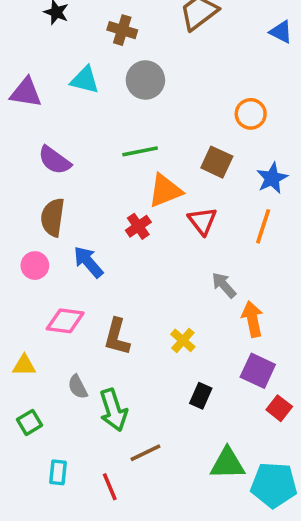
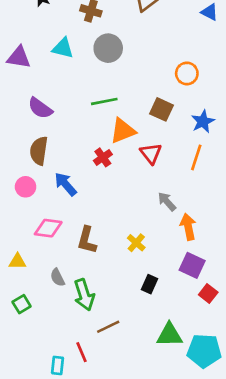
cyan rectangle: (58, 472) -> (58, 365), moved

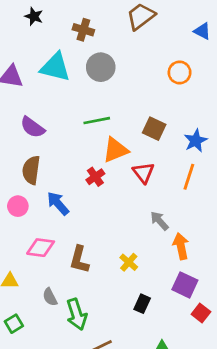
cyan triangle: (63, 48) -> (55, 67), size x1.4
orange circle: (187, 73) -> (180, 72), moved

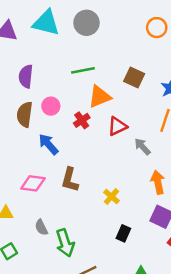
purple semicircle: (33, 127) -> (26, 76), turned 60
red triangle: (143, 173) -> (117, 126), moved, turned 42
pink circle: (18, 206) -> (51, 106), moved
gray arrow: (159, 221) -> (142, 147), moved
brown L-shape: (79, 260) -> (70, 180), moved

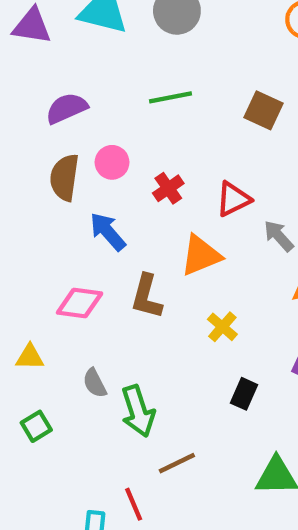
purple semicircle: (26, 76) -> (67, 108), turned 60
orange triangle: (100, 97) -> (201, 255), moved

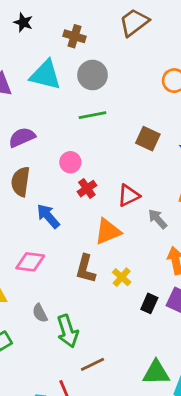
green line: (170, 97) -> (93, 115), moved
pink circle: (112, 162) -> (70, 162), moved
brown L-shape: (147, 296) -> (86, 269), moved
black rectangle: (244, 394) -> (149, 303), moved

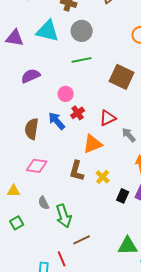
brown square: (148, 139) -> (122, 77), size x1.4
brown semicircle: (21, 182) -> (32, 129), moved
blue arrow: (48, 216) -> (57, 121), moved

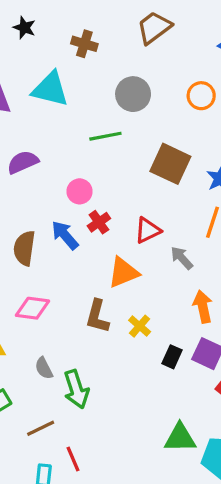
gray circle: (82, 31) -> (133, 94), moved
brown line: (82, 240) -> (41, 428), moved

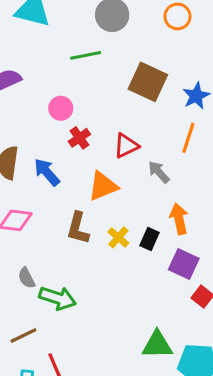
blue arrow: (65, 235) -> (47, 172), moved
black rectangle: (172, 357) -> (149, 239), moved
green arrow: (76, 389) -> (58, 298), turned -54

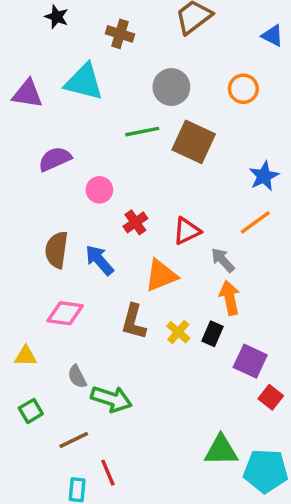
brown square: (148, 82) -> (194, 142), moved
pink circle: (61, 108) -> (99, 190), moved
orange line: (188, 138) -> (255, 222), turned 36
orange arrow: (179, 219) -> (230, 298), moved

